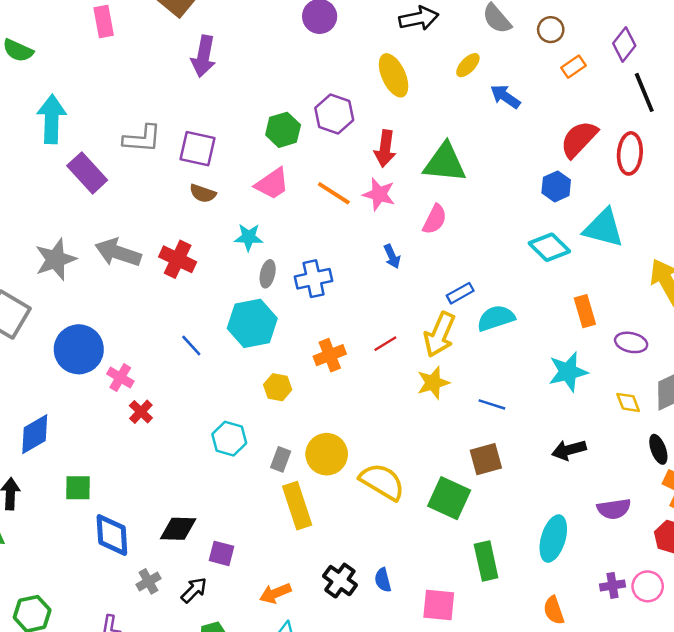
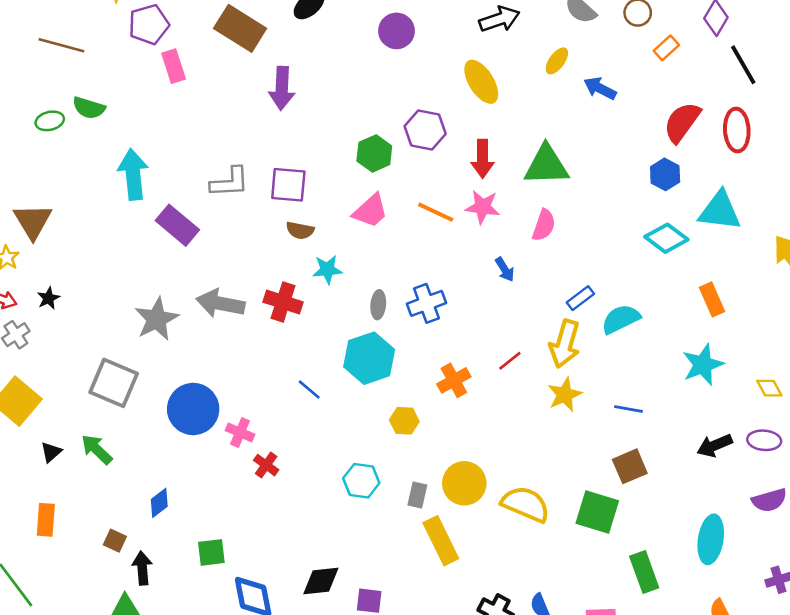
cyan star: (249, 237) -> (327, 269), moved
purple ellipse: (631, 342) -> (764, 440), moved
blue diamond: (35, 434) -> (159, 503), size x0.7

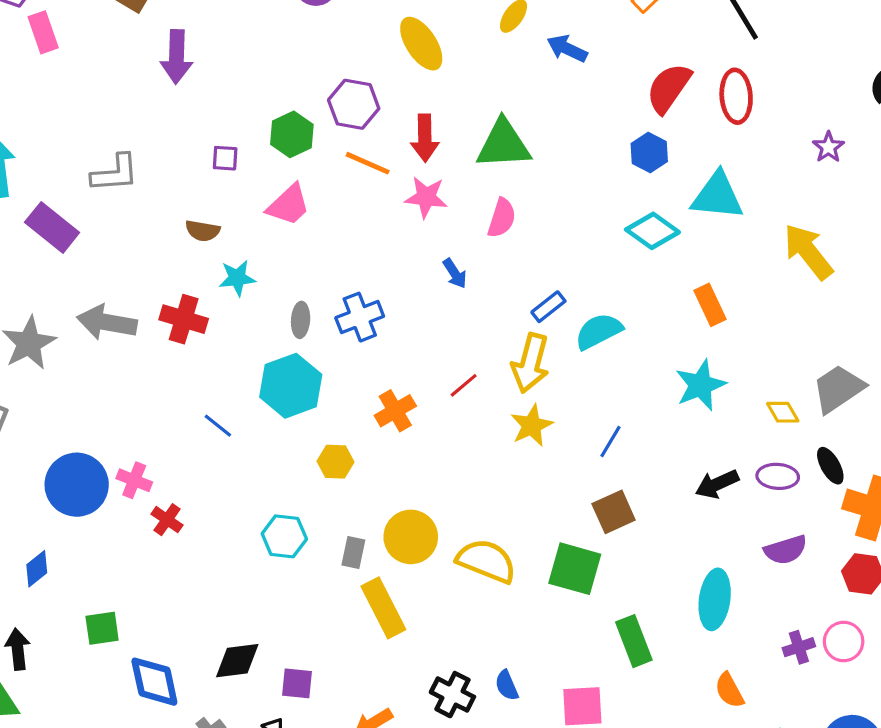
purple square: (288, 185) -> (225, 158), moved, size x0.6
orange line: (436, 212) -> (368, 163), moved
blue circle: (193, 409) -> (77, 485), moved
blue line: (629, 409) -> (610, 441), turned -68

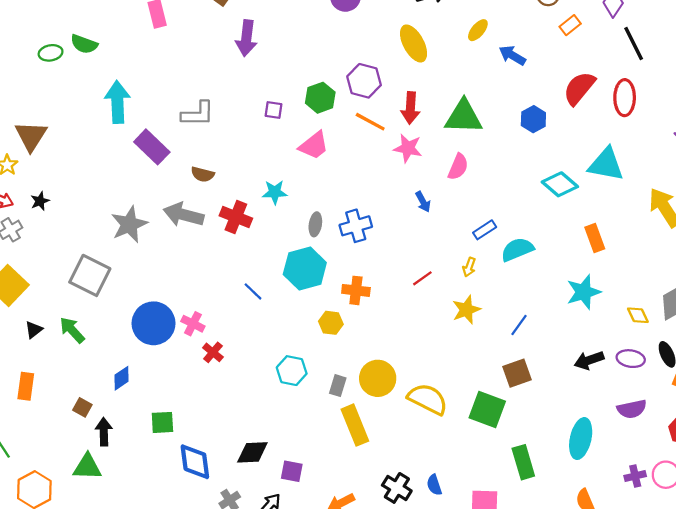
blue hexagon: (649, 152) -> (533, 119), moved
brown semicircle: (203, 231) -> (203, 174), moved
yellow arrow: (530, 363) -> (469, 267), size x0.5
orange cross: (395, 411) -> (356, 290), moved, turned 32

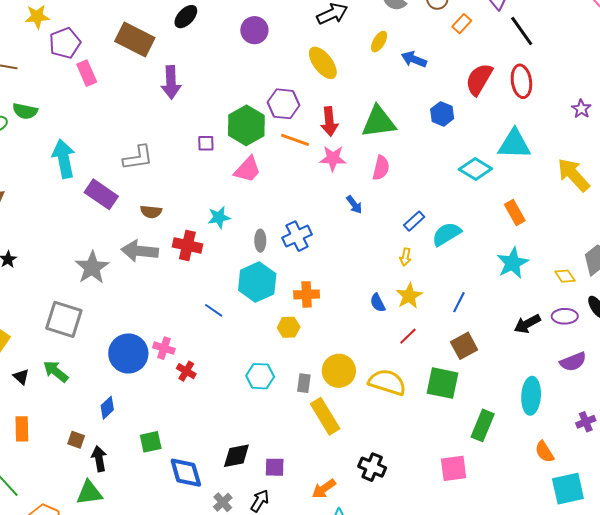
green hexagon: (320, 98) -> (246, 125), size x1.4
red line: (422, 278) -> (408, 336), moved
black triangle: (34, 330) -> (21, 377), turned -30
green rectangle: (523, 462) -> (483, 425), turned 48
blue semicircle: (434, 485) -> (378, 303), moved

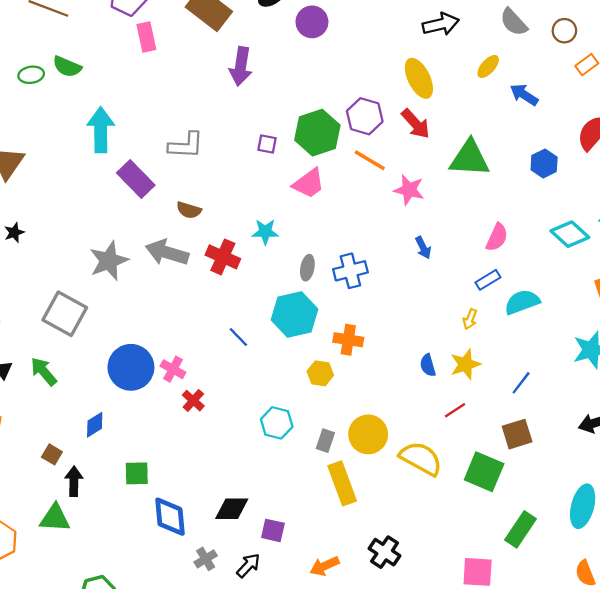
purple circle: (254, 30) -> (312, 22), moved
red arrow: (329, 122) -> (416, 124), moved, turned -48
pink semicircle: (381, 168) -> (497, 237), moved

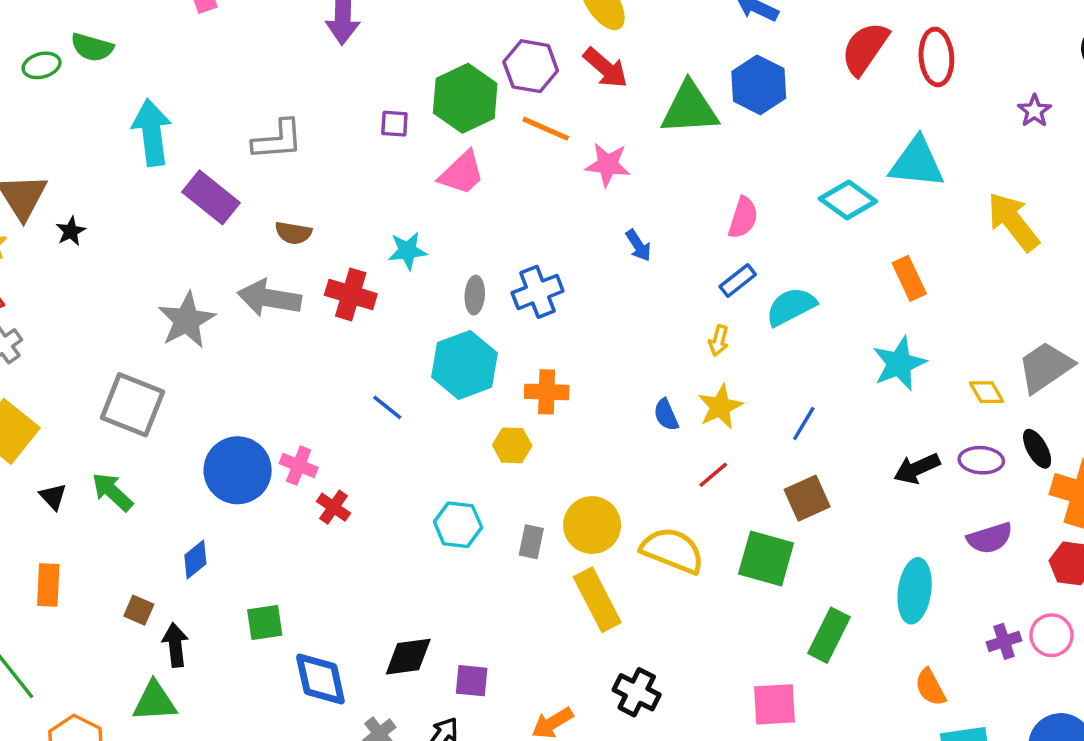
blue hexagon: (544, 163) -> (759, 85), moved, size x1.4
black star: (14, 233) -> (71, 231), moved
yellow rectangle: (342, 483) -> (597, 600), moved

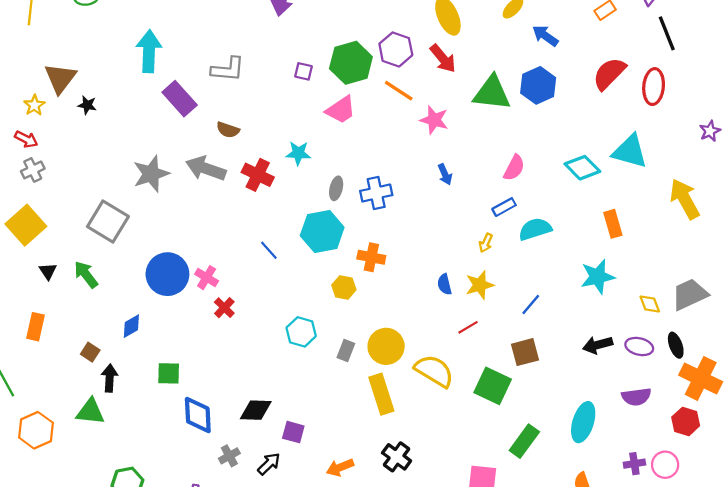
black star: (71, 231) -> (87, 105), turned 30

